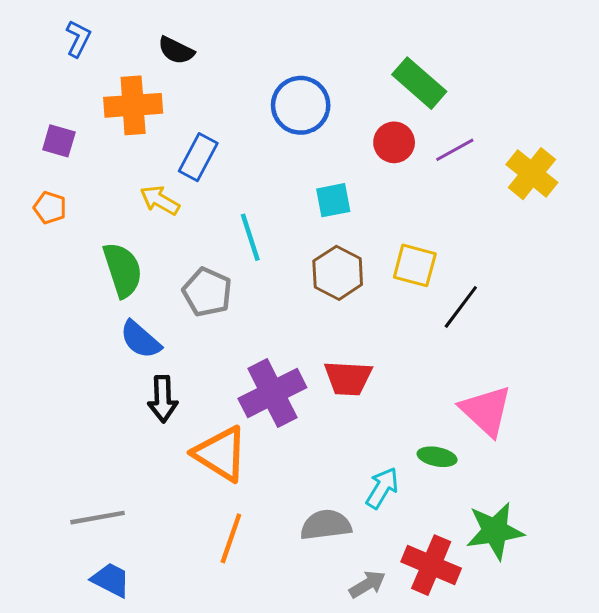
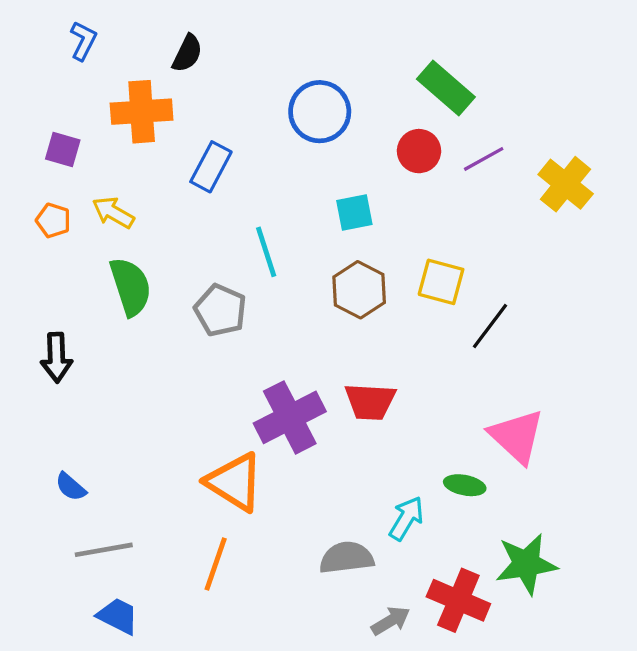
black semicircle: (176, 50) -> (187, 53), turned -90
yellow arrow: (160, 200) -> (113, 213), moved
blue semicircle: (140, 340) -> (71, 487), moved, size x0.7
black arrow: (163, 399) -> (56, 358), moved
orange line: (231, 538) -> (216, 564), moved

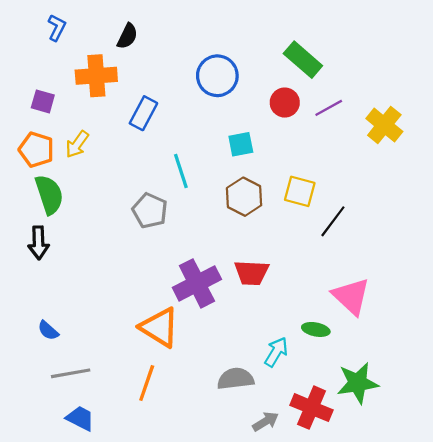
yellow arrow: (113, 213) -> (77, 144), turned -84
orange pentagon: (53, 220) -> (36, 150), size x1.5
green semicircle: (131, 287) -> (49, 195), moved

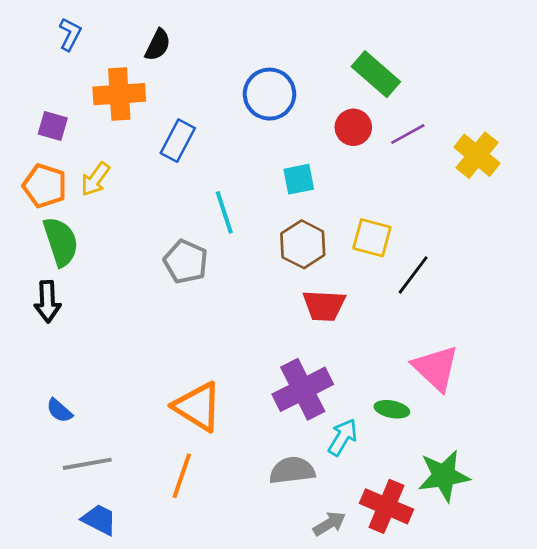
red trapezoid: (252, 273) -> (324, 306), moved
purple cross: (197, 283) -> (303, 389), moved

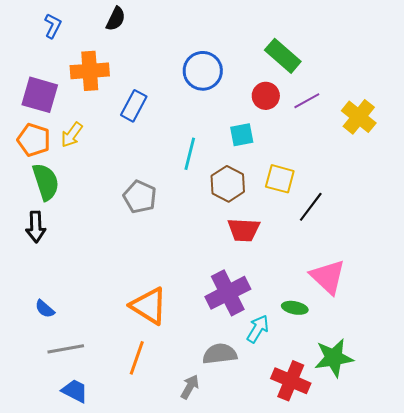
black semicircle: (158, 45) -> (116, 19), moved
purple square: (53, 126) -> (40, 95), size x1.6
cyan square: (299, 179) -> (242, 135), moved
cyan line: (224, 212) -> (190, 154), moved, turned 32
gray arrow: (329, 524) -> (190, 387), moved, turned -30

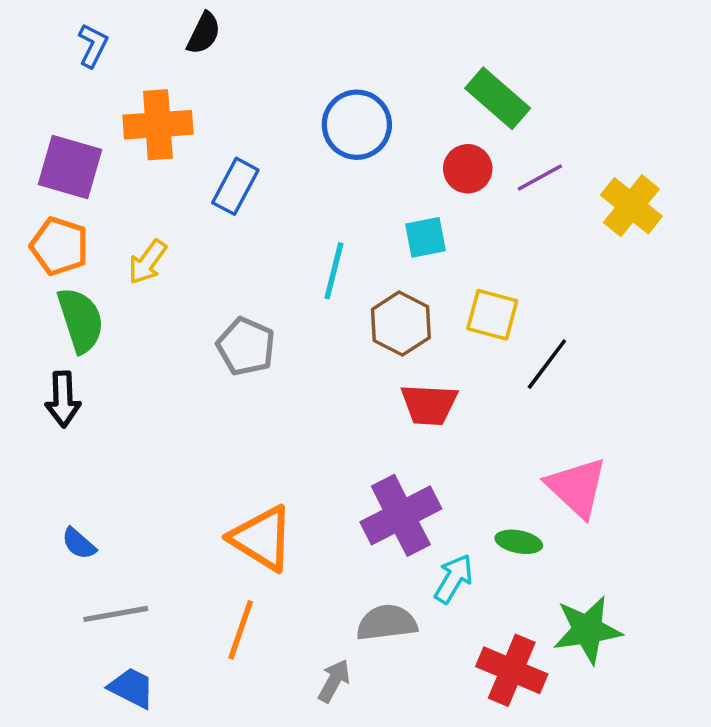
yellow arrow: (72, 135) -> (147, 262), moved

